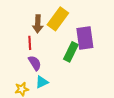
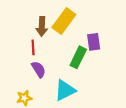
purple rectangle: (85, 38) -> (94, 42), size x0.7
cyan triangle: (42, 82) -> (65, 90), moved, size x1.5

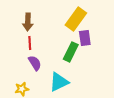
yellow rectangle: (64, 21) -> (76, 19), moved
brown arrow: (42, 26) -> (28, 22), moved

